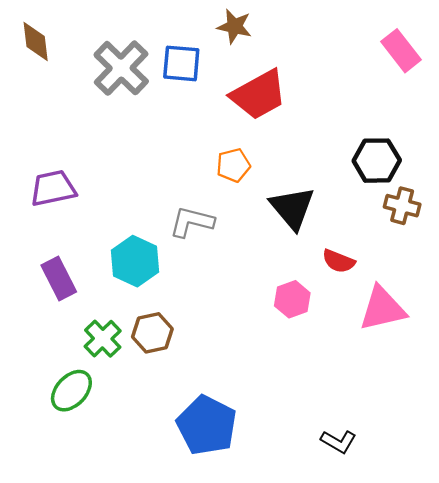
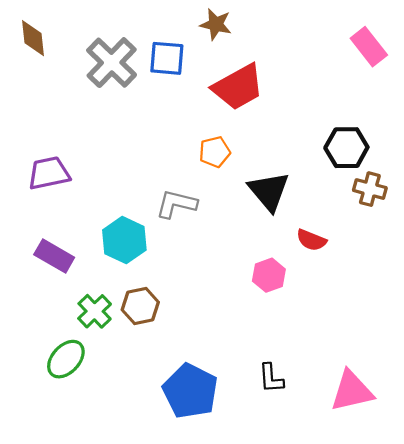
purple rectangle: (59, 278) -> (54, 256), turned -33
pink triangle: (382, 309) -> (352, 391), moved
black L-shape: (339, 442) -> (271, 378), moved, turned 56

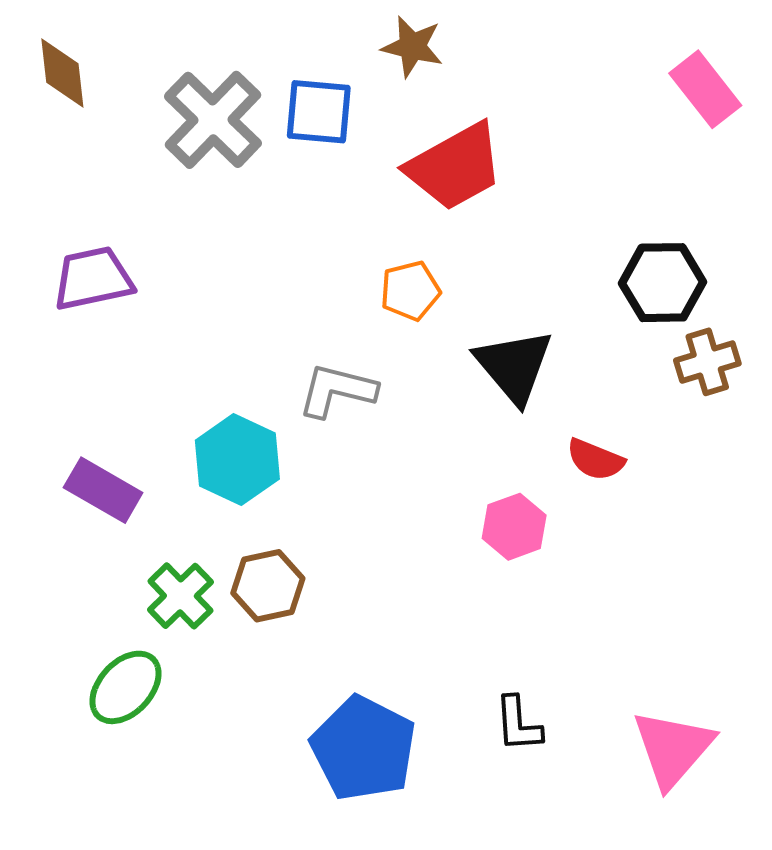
purple trapezoid: (49, 173) -> (93, 279), moved
brown cross: (370, 189) -> (707, 362), turned -32
pink triangle: (352, 391) -> (673, 748), turned -36

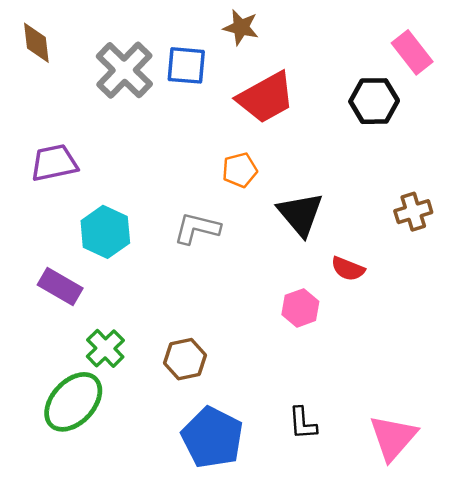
black hexagon: (663, 283) -> (374, 101), moved
cyan hexagon: (237, 460) -> (105, 232), moved
brown hexagon: (268, 586) -> (185, 359), moved
green ellipse: (125, 687) -> (73, 402), size x1.4

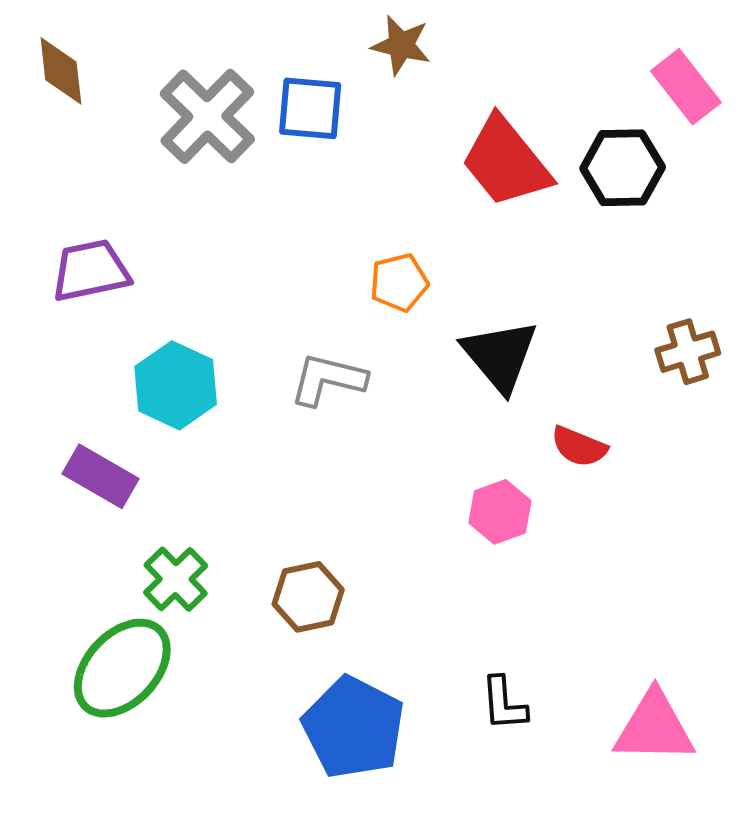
red trapezoid: (266, 97) -> (506, 162), moved, turned 80
pink triangle: (393, 438) -> (654, 727), turned 50

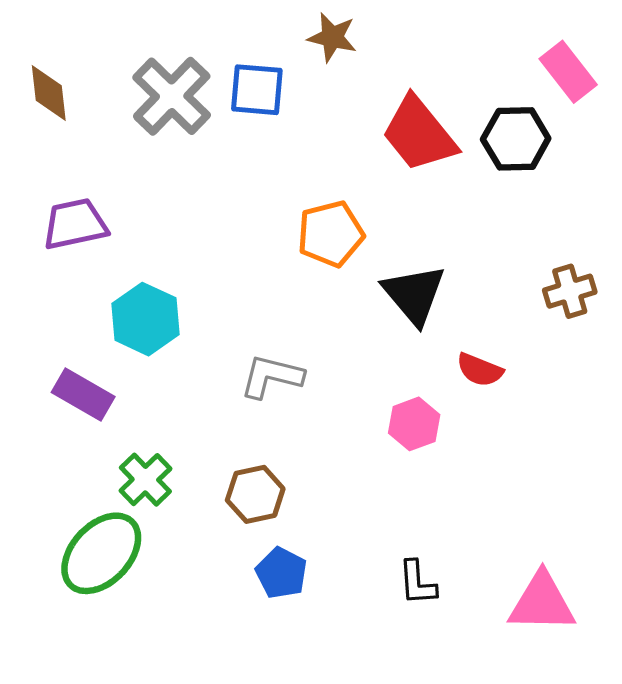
brown diamond: (61, 71) -> (49, 93), moved
orange pentagon: (399, 282) -> (331, 234), size x1.4
gray L-shape: (328, 379) -> (272, 376), moved
blue pentagon: (354, 727) -> (281, 573), moved, size x0.6

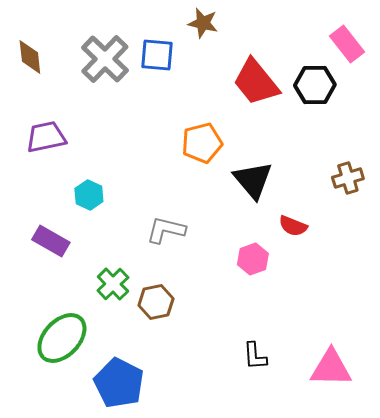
cyan hexagon: (145, 319) -> (89, 195), size x0.7
green cross: (145, 480) -> (113, 284), moved
blue pentagon: (281, 573) -> (119, 383), moved, size x1.6

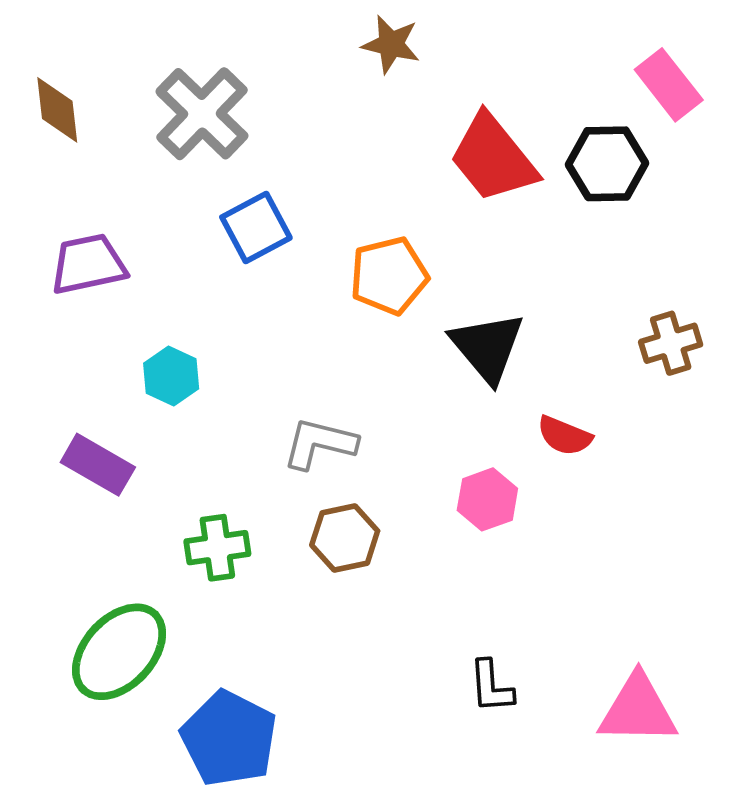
blue square: (157, 55) -> (256, 227), moved, turned -33
green cross: (113, 284) -> (217, 548), turned 36
brown hexagon: (156, 302) -> (345, 538), moved

